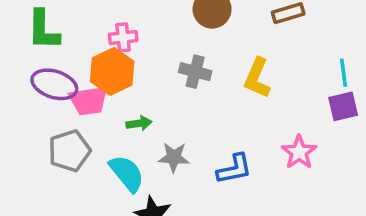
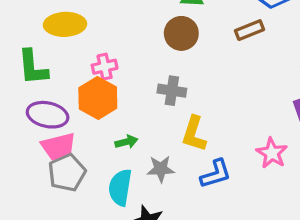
yellow L-shape: (257, 78) -> (194, 134), moved
pink trapezoid: (89, 101) -> (58, 147), moved
cyan semicircle: (127, 173) -> (120, 187), turned -126

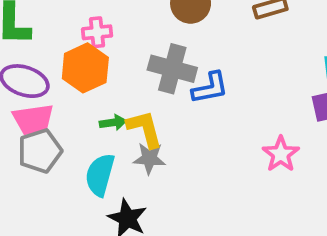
gray cross: (172, 91) -> (172, 69), size x1.4
yellow L-shape: (194, 134) -> (145, 129), moved, turned 141
blue L-shape: (216, 174) -> (210, 88), moved

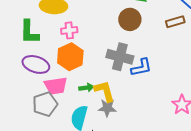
pink cross: (97, 32) -> (69, 30), moved
pink trapezoid: (33, 120) -> (56, 86), moved

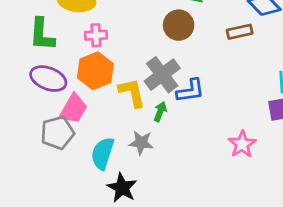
gray cross: (120, 57) -> (162, 75), turned 35
pink trapezoid: (56, 86) -> (73, 109), turned -55
green arrow: (86, 88) -> (160, 112), moved, turned -64
yellow L-shape: (104, 91) -> (132, 93), moved

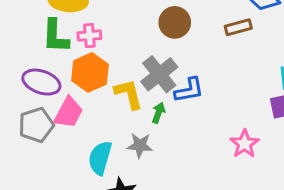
green L-shape: (42, 34) -> (55, 36), moved
gray pentagon: (57, 133) -> (36, 125), moved

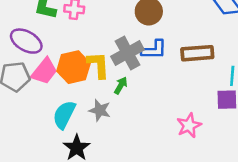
brown rectangle: (238, 27) -> (197, 53), moved, size x1.4
orange hexagon: (90, 72) -> (73, 67), moved
blue L-shape: (189, 90) -> (154, 50), moved

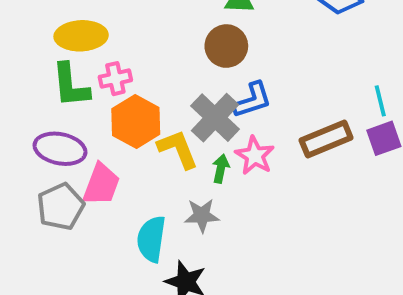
brown rectangle: (197, 53) -> (326, 139), moved
orange hexagon: (73, 67) -> (136, 121), moved
pink star: (189, 125) -> (255, 156), moved

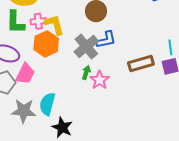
yellow L-shape: (178, 149) -> (54, 25), moved
pink star: (255, 156) -> (100, 80), moved
gray star: (202, 215) -> (24, 111), moved, size x1.4

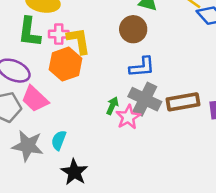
gray cross: (86, 47) -> (145, 99), moved, turned -30
pink trapezoid: (25, 74) -> (35, 99), turned 100
cyan semicircle: (47, 104) -> (59, 140), size x0.7

